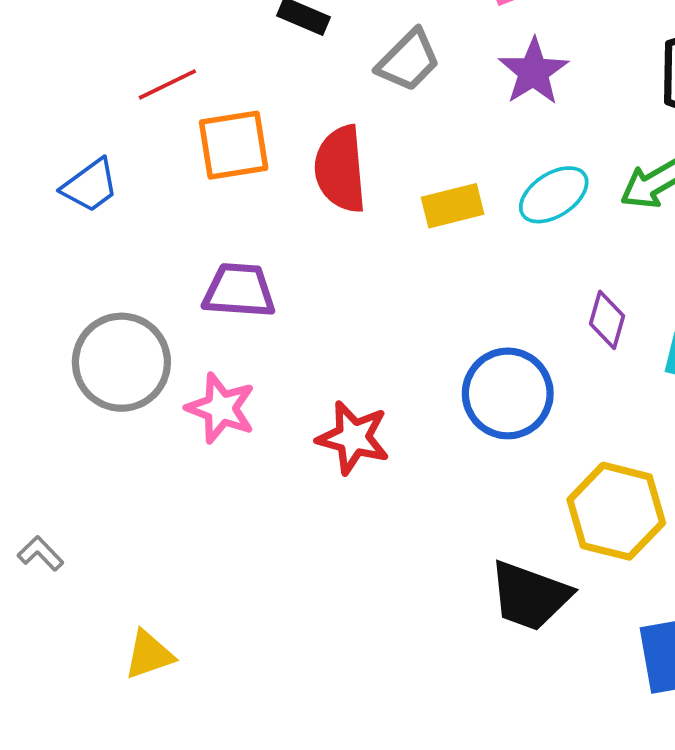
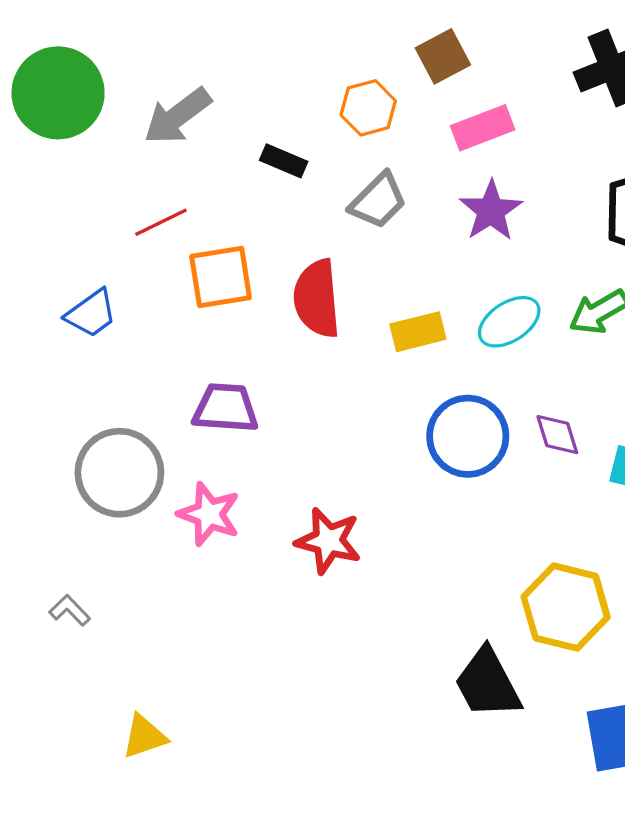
purple diamond: (607, 320) -> (557, 435), turned -33
blue circle: (508, 393) -> (468, 436), moved
gray L-shape: (40, 554) -> (70, 610), moved
black trapezoid: (530, 596) -> (488, 683), turned 42

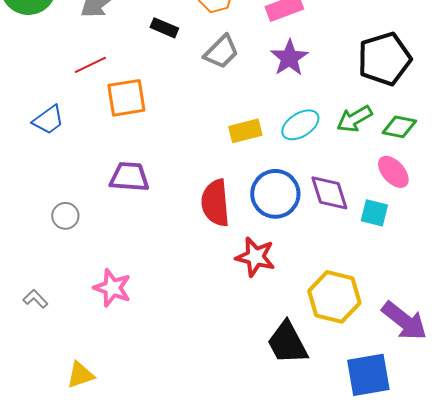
red semicircle: (317, 299) -> (215, 203), moved
purple diamond: (557, 435) -> (329, 193), size x1.4
gray circle: (119, 473) -> (65, 216), size x0.5
pink star: (209, 514) -> (112, 288), moved
red star: (328, 541) -> (255, 257), moved

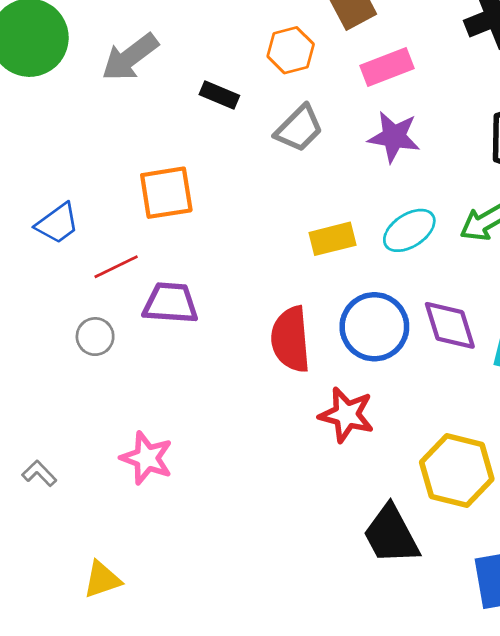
purple star: (289, 58) -> (394, 137), turned -30
red line: (90, 65) -> (116, 267), moved
gray circle: (65, 216) -> (95, 337), moved

